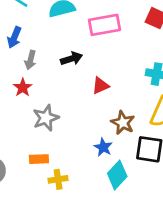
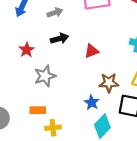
black arrow: (71, 59) -> (59, 39), moved
gray arrow: (30, 60) -> (55, 13), moved, turned -126
brown star: (123, 123) -> (109, 83), turned -30

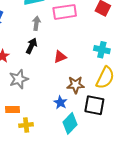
gray arrow: (55, 13) -> (36, 23), moved, turned -64
black arrow: (59, 39) -> (32, 46), turned -49

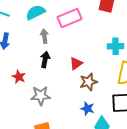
gray star: (19, 79) -> (41, 96), turned 30
brown star: (76, 85) -> (89, 82), moved

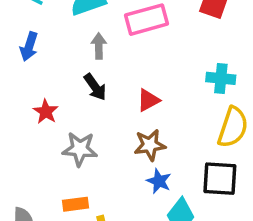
black arrow: (45, 60) -> (95, 87), turned 126
brown star: (89, 82) -> (150, 145), moved

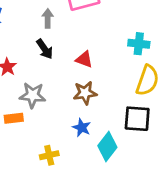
red triangle: (148, 100) -> (84, 59), turned 48
blue star: (159, 181) -> (82, 128), moved
orange rectangle: (76, 204) -> (14, 118), moved

